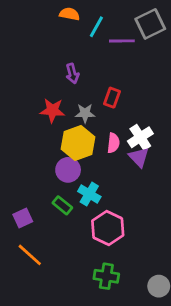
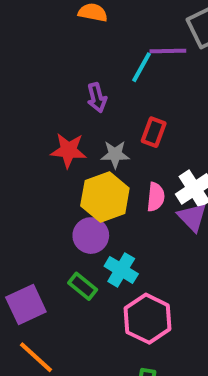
cyan line: (96, 27) -> (141, 67), moved
purple square: (23, 218) -> (26, 304), size x1.4

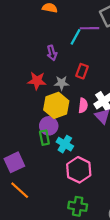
green rectangle: (83, 286) -> (44, 138), moved, turned 40

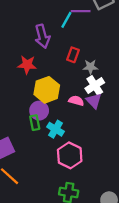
purple arrow: (52, 53) -> (42, 36), size x1.5
gray star: (62, 83) -> (90, 67), moved
pink semicircle: (83, 105) -> (76, 101), moved, turned -80

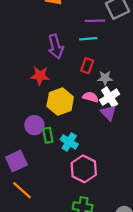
cyan line: (66, 20) -> (88, 39), moved, turned 56
pink semicircle: (76, 101) -> (91, 97), moved
purple circle: (39, 111) -> (34, 125), moved

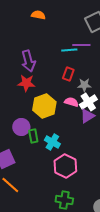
purple line: (95, 21) -> (81, 45), moved
purple arrow: (56, 47) -> (28, 61), moved
purple triangle: (108, 113) -> (87, 116), turned 42

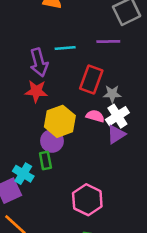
cyan line: (69, 50) -> (65, 48), moved
red rectangle: (68, 74) -> (91, 79), size x1.5
purple circle: (21, 127) -> (52, 141), moved
cyan cross: (52, 142) -> (23, 174), moved

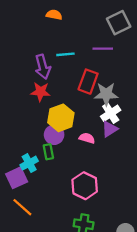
gray star: (112, 94) -> (106, 94), size x1.5
pink semicircle: (95, 116) -> (87, 138), moved
cyan cross: (23, 174) -> (29, 163), turned 30

